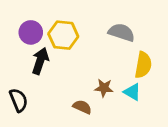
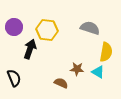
purple circle: (31, 32) -> (14, 27), moved

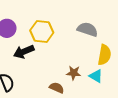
black arrow: (30, 49) -> (24, 52), turned -132

